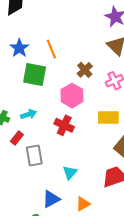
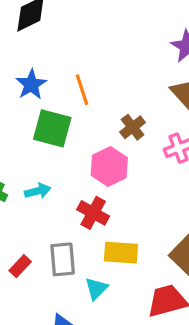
yellow rectangle: (108, 118) -> (121, 253), moved
red rectangle: (17, 138) -> (20, 266), moved
gray rectangle: (34, 155) -> (63, 259), moved

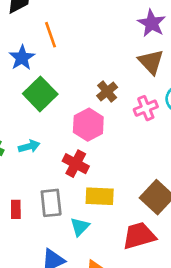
orange line: (82, 90) -> (51, 35), moved
green square: (52, 128) -> (40, 94), turned 32
red rectangle: (20, 266) -> (16, 209), turned -42

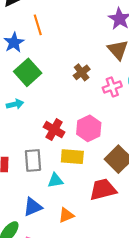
pink hexagon: (88, 125) -> (89, 128), moved
cyan arrow: (29, 146) -> (15, 104), moved
cyan triangle: (80, 227) -> (55, 180), turned 35

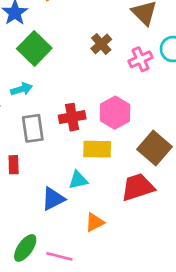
red cross: (54, 130) -> (72, 117), turned -36
gray rectangle: (33, 160) -> (33, 128), moved
blue triangle: (33, 207) -> (53, 199), moved

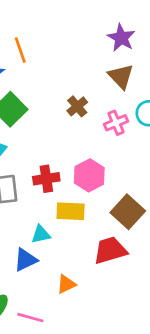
cyan triangle: (78, 180) -> (41, 234), moved

